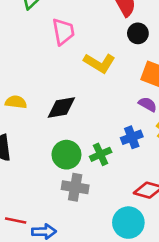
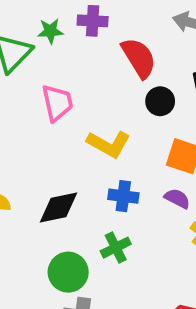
blue cross: (132, 137) -> (123, 196), moved, turned 30
green cross: (101, 154) -> (116, 248), moved

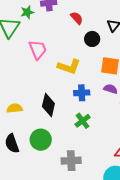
red semicircle: (139, 58) -> (77, 18), size x0.6
black diamond: (59, 208) -> (48, 105), turned -55
green circle: (68, 272) -> (41, 140), moved

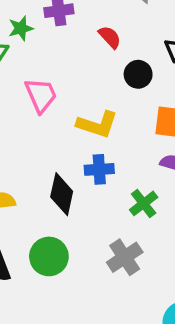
blue cross: (82, 93) -> (99, 169), moved
green cross: (83, 121) -> (144, 203), moved
gray cross: (71, 161) -> (125, 257), moved, turned -30

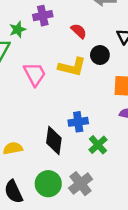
yellow L-shape: (97, 125) -> (72, 67), moved
green cross: (144, 203) -> (98, 145), moved
gray cross: (125, 257) -> (81, 184), moved

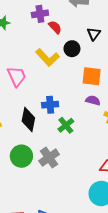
purple cross: (43, 16) -> (40, 14), moved
yellow L-shape: (72, 67) -> (47, 57), turned 30
pink trapezoid: (35, 74) -> (17, 76), moved

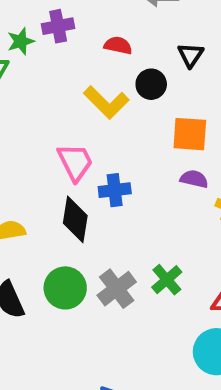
purple cross: (40, 14) -> (58, 26), moved
red semicircle: (55, 27) -> (118, 45), turned -32
pink trapezoid: (17, 76) -> (75, 162), moved
green cross: (66, 125) -> (167, 280), moved

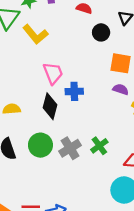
yellow L-shape: (106, 102) -> (35, 34), moved

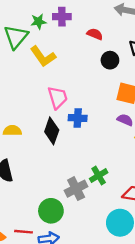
green circle: (40, 145) -> (51, 211), moved
gray cross: (70, 148) -> (76, 189), moved

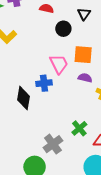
pink trapezoid: (58, 98) -> (59, 64), moved
green cross: (99, 176) -> (79, 128), moved

